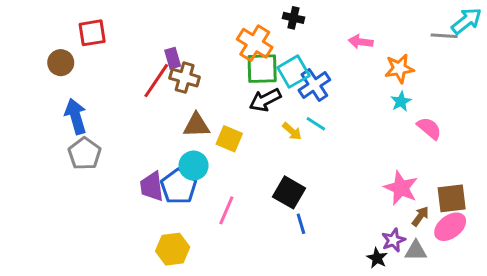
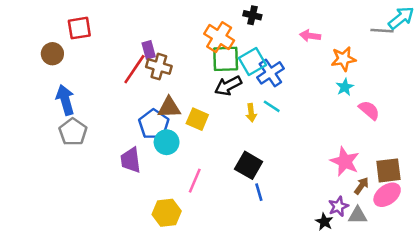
yellow arrow: (292, 131) -> (251, 113), turned 42
blue pentagon: (179, 186) -> (154, 124), moved
yellow hexagon: (173, 249) -> (167, 213), moved

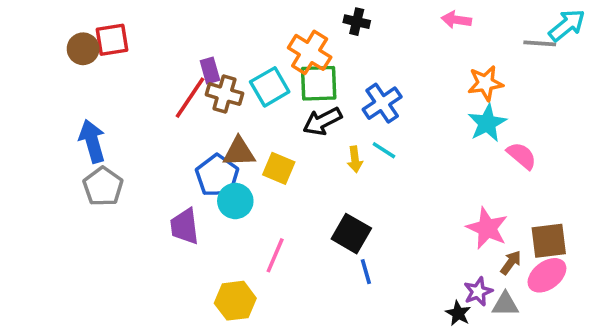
pink arrow: (310, 36) -> (456, 20), moved
brown circle: (52, 54) -> (83, 49), moved
cyan square: (252, 61) -> (270, 87), moved
cyan star: (345, 87) -> (487, 123), size x1.5

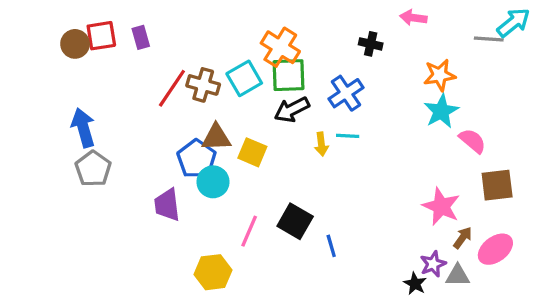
black cross: (357, 22) -> (371, 44), moved
purple rectangle: (210, 71) -> (141, 37), moved
cyan line: (384, 150) -> (348, 136), turned -30
black square: (351, 234) -> (295, 221), moved
brown square: (549, 241) -> (497, 185), moved

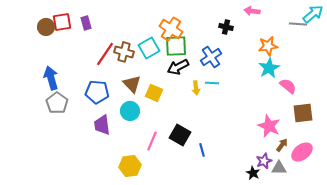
brown triangle: (216, 138) -> (132, 84), turned 48
blue pentagon: (197, 159) -> (97, 92), moved, turned -30

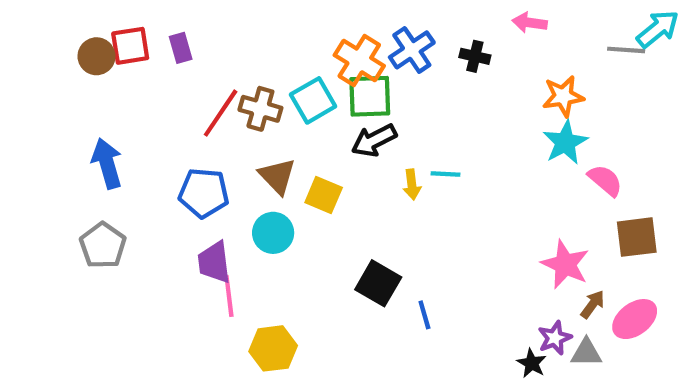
blue cross: (211, 57) -> (412, 50), moved
gray pentagon: (57, 103) -> (103, 245), moved
pink line: (152, 141) -> (229, 296), moved, turned -30

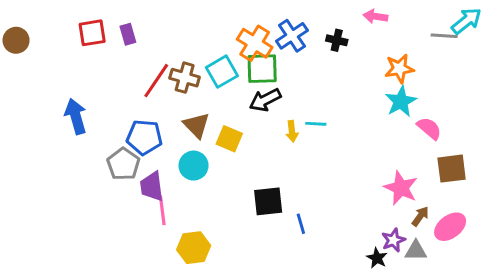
brown circle: (97, 56) -> (16, 40), moved
gray pentagon: (103, 245) -> (123, 164), moved
black square: (378, 283) -> (268, 201), turned -36

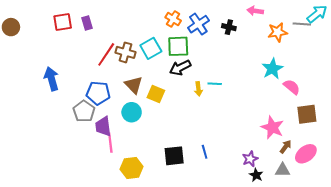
orange cross: (255, 43) -> (173, 19), moved, size x0.7
orange star: (399, 69) -> (277, 32), moved
black square: (268, 201) -> (174, 156), moved
purple star: (393, 240) -> (250, 159), moved

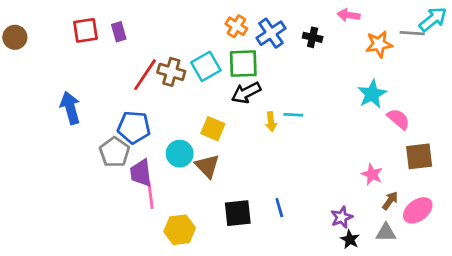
brown triangle: (134, 85) -> (207, 166), moved
pink star: (272, 127) -> (372, 174), size x0.7

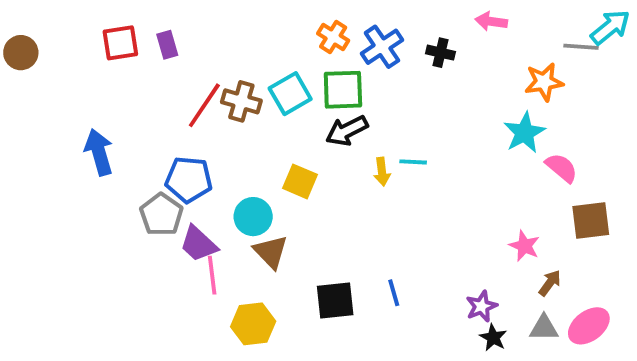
orange star: (379, 44) -> (544, 82), moved
brown triangle: (207, 166) -> (271, 252), moved
purple trapezoid: (141, 173) -> (198, 244), turned -40
pink ellipse: (418, 210) -> (589, 326), moved

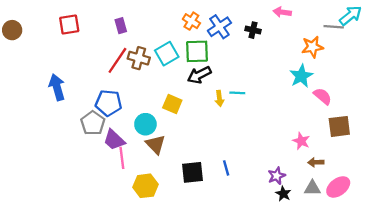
purple rectangle: (167, 45) -> (121, 26), moved
brown arrow: (550, 283) -> (316, 162), turned -128

